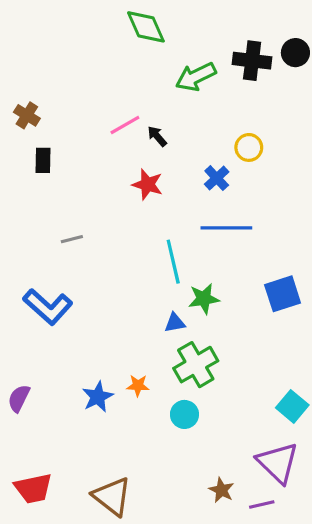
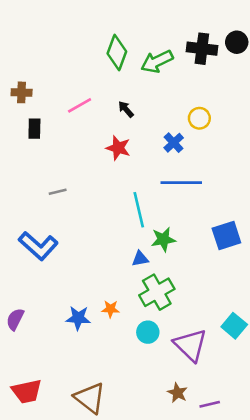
green diamond: (146, 27) -> (117, 53), moved, turned 44
brown cross: (27, 115) -> (22, 92), turned -30
pink line: (125, 125) -> (80, 105), moved
blue star: (98, 397) -> (78, 318), turned 30
purple triangle: (278, 463) -> (190, 345), moved

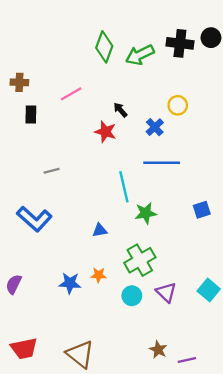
black arrow: (126, 109) -> (120, 110), moved
blue square: (226, 236) -> (202, 210), size x0.7
blue triangle: (140, 259) -> (100, 230), moved
purple triangle: (190, 345) -> (166, 292), moved, size x0.7

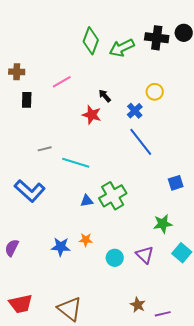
blue line: (162, 163) -> (141, 142), turned 52
cyan line: (124, 187) -> (76, 163), moved, turned -60
green star: (146, 213) -> (163, 224), moved
green cross: (140, 260) -> (113, 196), moved

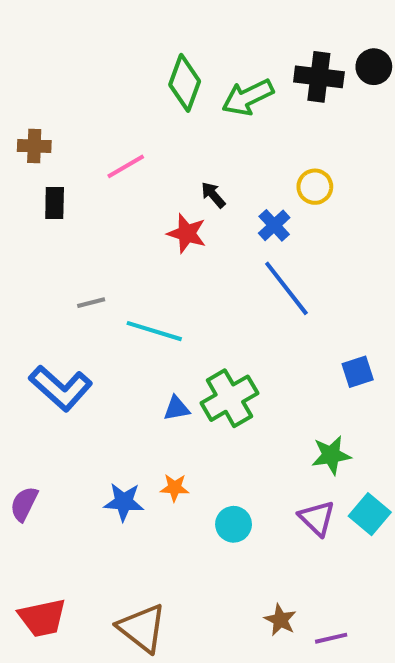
purple triangle: (145, 255) -> (317, 518), moved

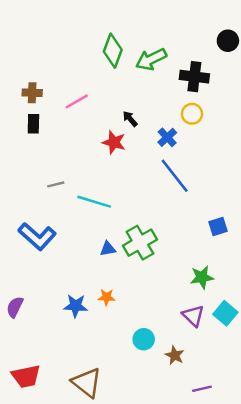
black cross: (319, 77) -> (194, 77), moved
brown cross: (34, 146) -> (32, 93), moved
cyan circle: (234, 524) -> (144, 339), moved
brown star: (280, 620) -> (175, 355), moved

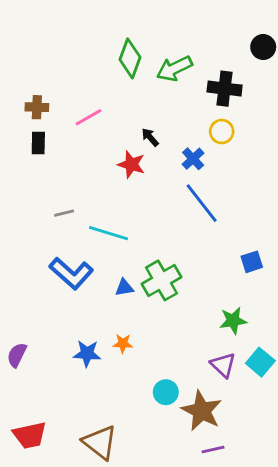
blue L-shape: (37, 236) -> (71, 273), moved
brown star: (175, 355) -> (202, 411), size x1.8
purple line: (202, 389) -> (213, 449), moved

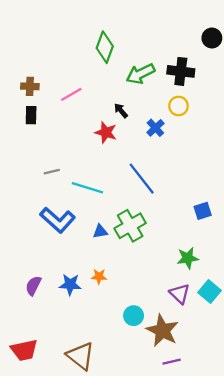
green arrow: (174, 68) -> (140, 74), moved
blue line: (202, 203) -> (142, 179), moved
purple semicircle: (17, 355) -> (33, 286), moved

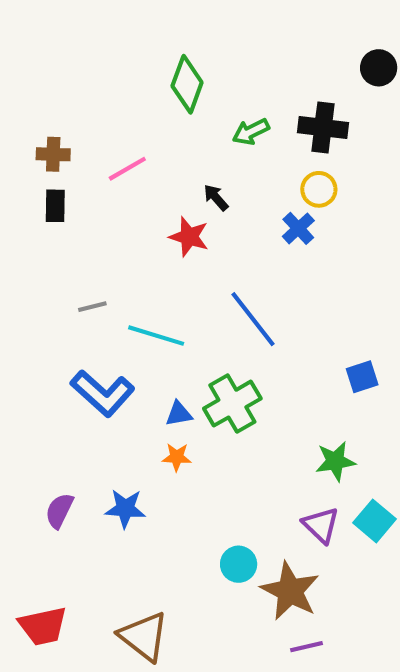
green arrow: (140, 74) -> (251, 132), size x0.7
blue cross: (155, 128) -> (298, 228), moved
orange star: (99, 276) -> (177, 457), moved

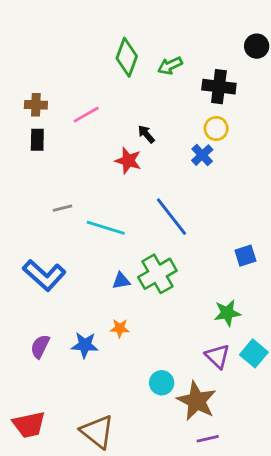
green arrow: (251, 132) -> (170, 66), moved
blue L-shape: (103, 393) -> (44, 275), moved
orange star: (177, 457) -> (120, 328), moved

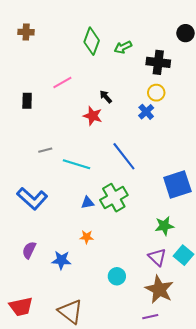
brown cross: (36, 105) -> (26, 32), moved
blue square: (245, 256) -> (177, 184), size x1.8
blue star: (85, 345) -> (61, 260), moved
brown star: (197, 401) -> (159, 289), moved

